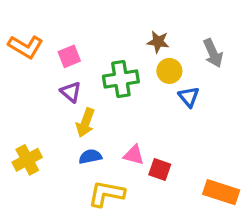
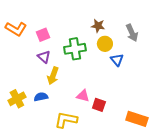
blue semicircle: (90, 157) -> (41, 97), moved

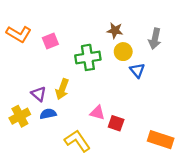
gray arrow: (132, 33) -> (155, 39), turned 36
purple triangle: (44, 57) -> (39, 94), moved
yellow L-shape: (66, 120) -> (77, 141), turned 45

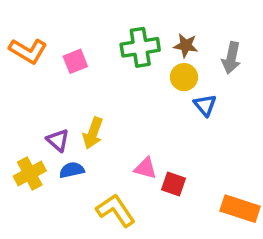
brown star: (115, 30) -> (186, 46), moved
green cross: (88, 57) -> (140, 47), moved

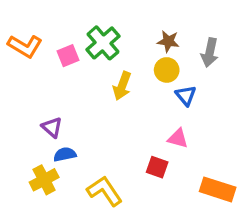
green cross: (140, 47) -> (103, 43), moved, turned -32
yellow arrow: (93, 133) -> (122, 86), moved
pink triangle: (145, 168) -> (178, 138), moved
yellow cross: (30, 174) -> (44, 180), moved

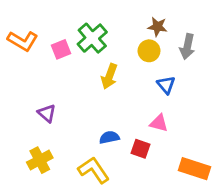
brown star: (168, 41) -> (158, 27), moved
yellow circle: (167, 70) -> (149, 51), moved
blue semicircle: (65, 154) -> (109, 137), moved

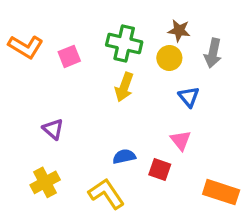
green cross: (92, 38) -> (124, 43), moved, turned -36
pink triangle: (159, 123) -> (181, 140), turned 36

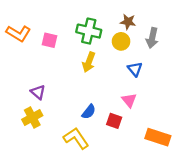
pink square: (69, 56) -> (50, 40), turned 35
blue semicircle: (124, 157) -> (89, 112), turned 140
yellow cross: (45, 182) -> (32, 117), moved

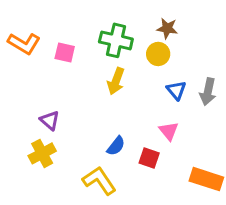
gray arrow: (152, 38) -> (208, 92), moved

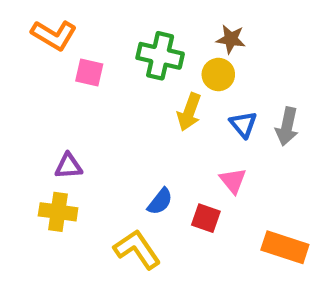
orange L-shape: (24, 43) -> (54, 35), moved
yellow arrow: (116, 81) -> (189, 112), moved
purple triangle: (50, 120) -> (68, 166), turned -45
yellow cross: (42, 153) -> (58, 212), turned 36

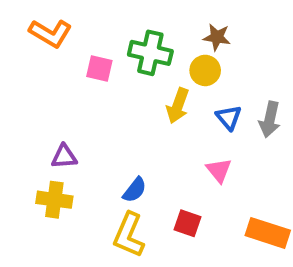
pink square: (89, 72) -> (99, 69), moved
blue semicircle: (160, 201) -> (135, 190), moved
red square: (206, 218) -> (188, 223), moved
yellow L-shape: (137, 249) -> (129, 235), turned -123

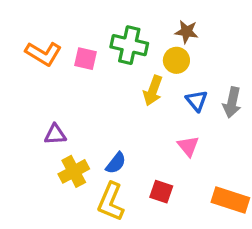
orange L-shape: (50, 33) -> (43, 54), moved
yellow cross: (54, 200) -> (74, 171), moved, turned -36

